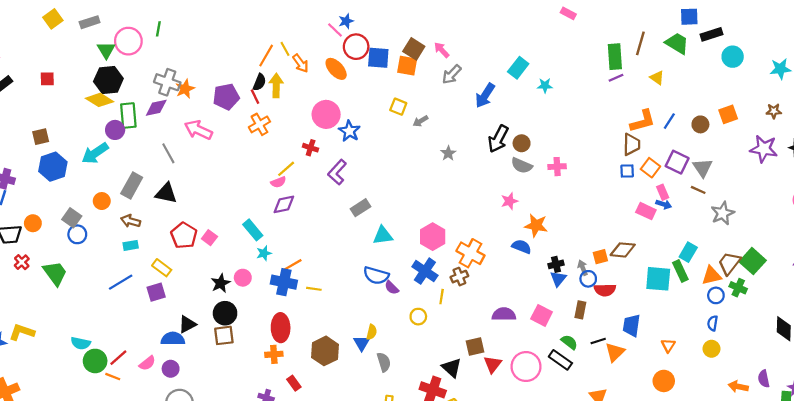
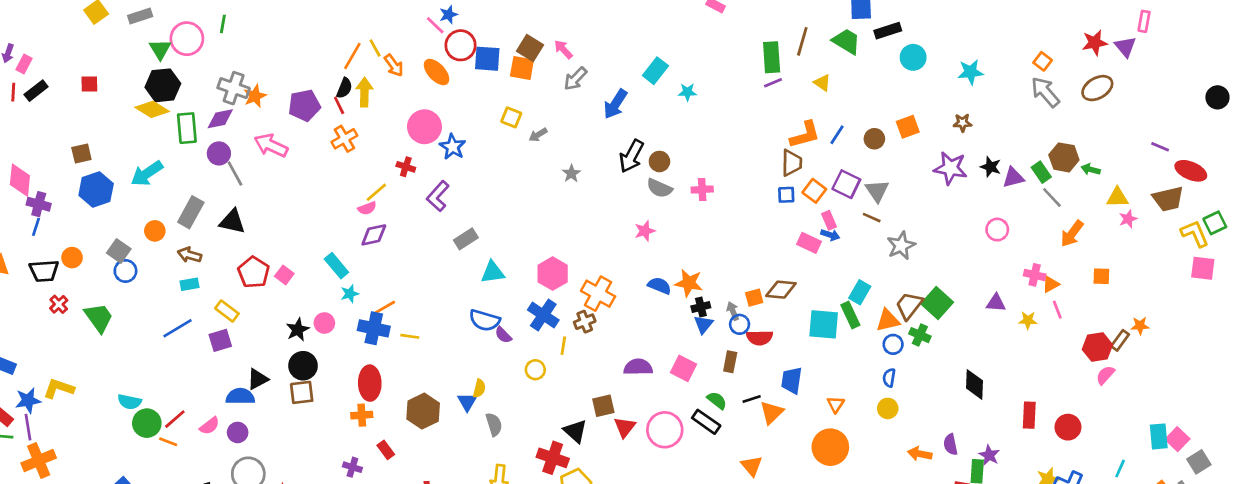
purple circle: (115, 130) -> (219, 153), moved
orange star: (536, 225) -> (689, 283), moved
orange circle: (664, 381) -> (830, 447), size x1.4

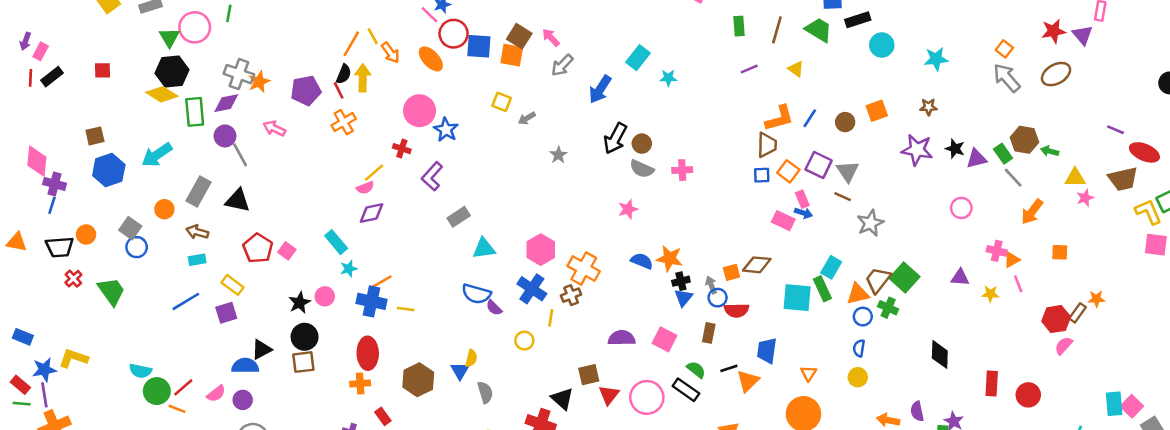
green rectangle: (772, 57) -> (739, 26), moved, size x0.7
pink arrow: (271, 145) -> (274, 128), size x0.7

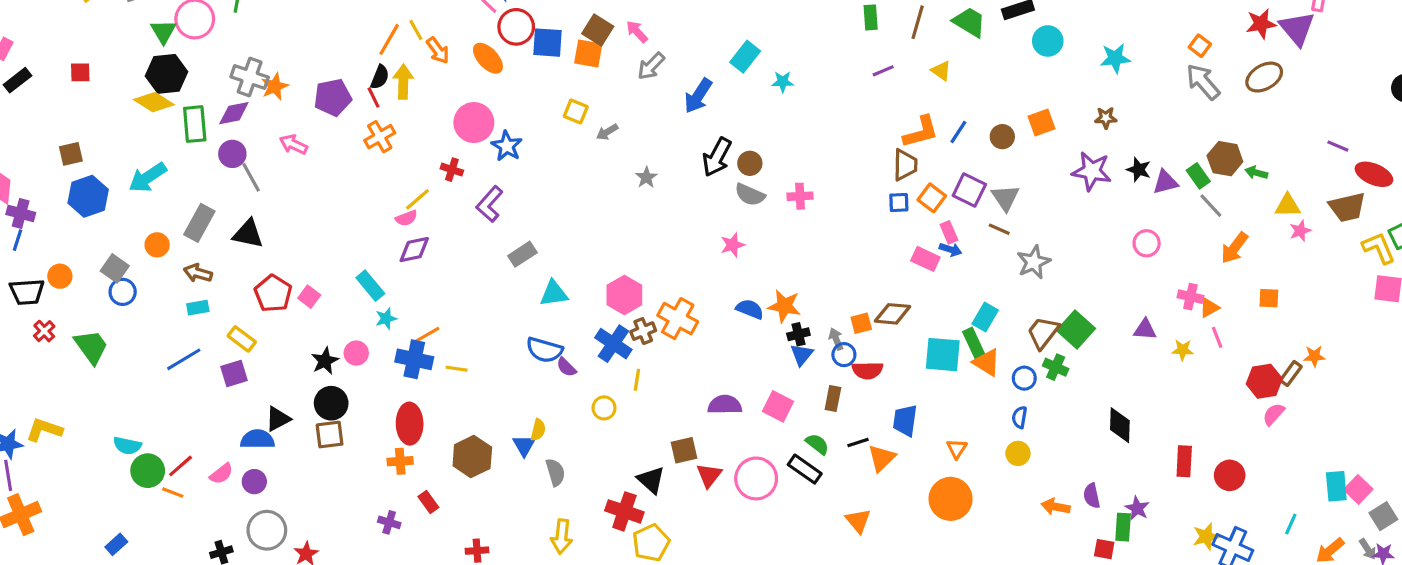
purple triangle: (1083, 35) -> (1297, 28), size x1.4
orange triangle: (858, 294) -> (987, 362), moved, turned 45
brown cross: (571, 295) -> (643, 331), moved

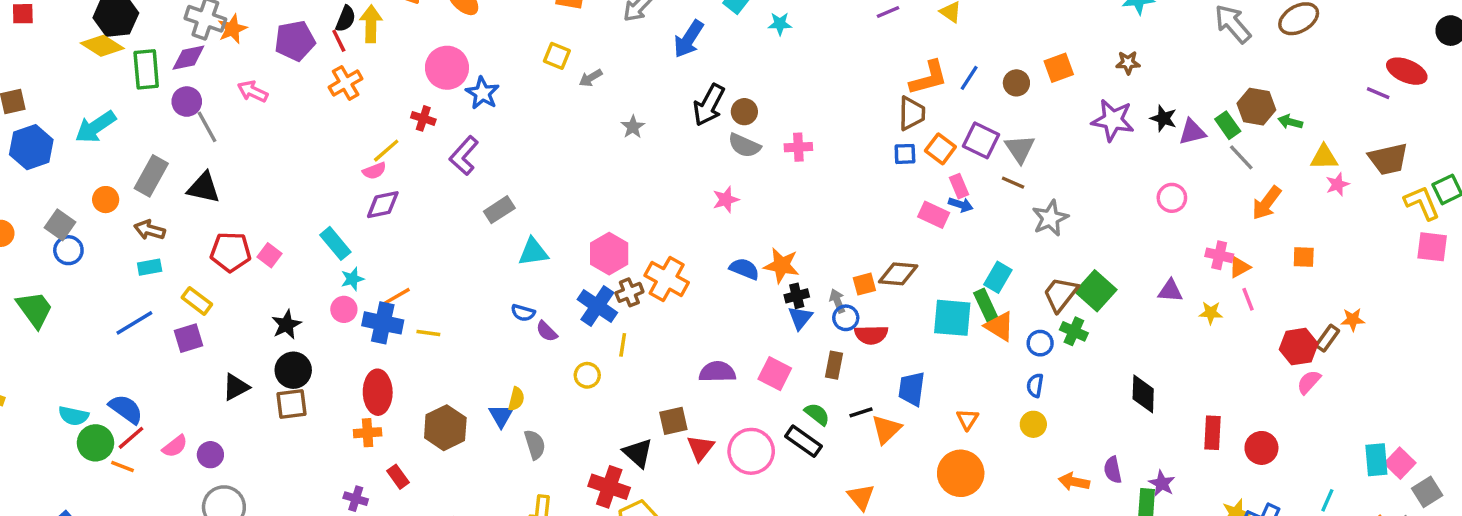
red ellipse: (1374, 174) -> (1407, 71), moved
red pentagon: (273, 293) -> (231, 252), turned -30
blue semicircle: (544, 350) -> (523, 313), size x0.6
pink circle: (356, 353) -> (344, 309), moved
blue semicircle: (257, 439) -> (126, 409), moved, turned 36

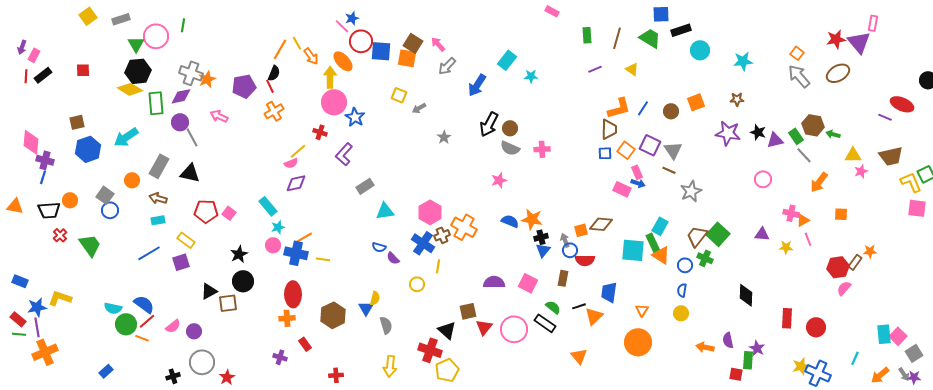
yellow arrow: (371, 24) -> (330, 77), moved
brown square: (292, 404) -> (228, 303), moved

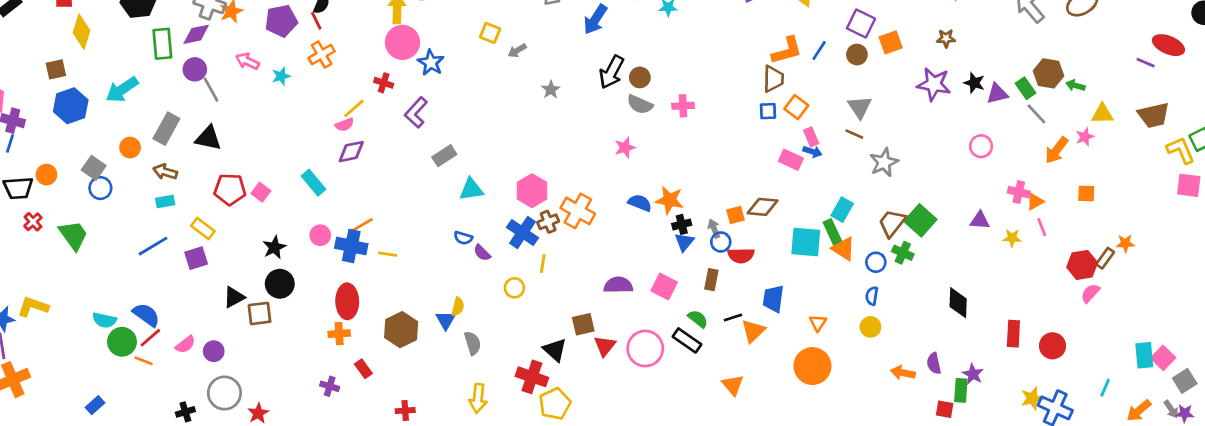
yellow diamond: (130, 89) -> (82, 32), moved, turned 75
purple square: (650, 145) -> (861, 23), moved
pink star: (861, 171) -> (1085, 137), moved
cyan star: (278, 227) -> (281, 76), moved

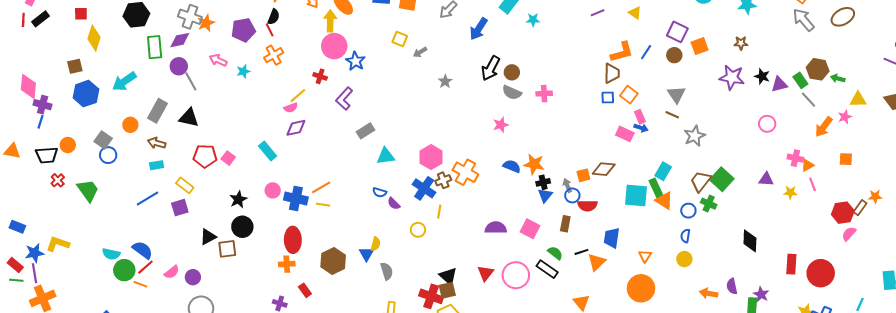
orange line: (361, 226) -> (321, 187), moved
brown square: (583, 324) -> (447, 290), moved
red circle: (1053, 346) -> (821, 273), size x1.4

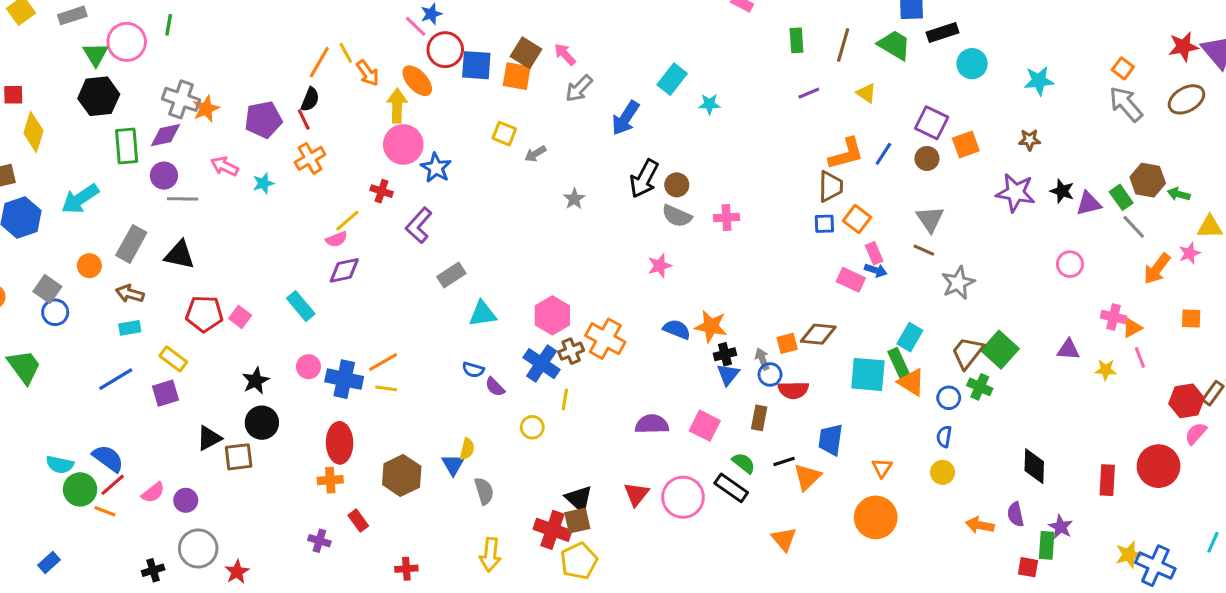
gray line: (191, 81) -> (183, 199), turned -60
black diamond: (750, 241) -> (1034, 466), moved
red circle: (821, 273) -> (1159, 466), moved

